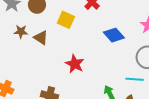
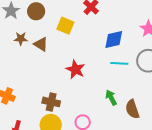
blue diamond: (114, 35) -> (114, 40), turned -60
cyan line: (135, 79) -> (119, 63), moved

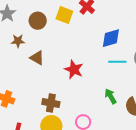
brown circle: (36, 11) -> (38, 21), moved
yellow square: (65, 26) -> (64, 15), moved
brown triangle: (41, 44) -> (37, 58), moved

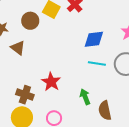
brown circle: (38, 21) -> (30, 21), moved
red star: (74, 70) -> (51, 82), moved

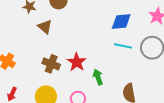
brown cross: (25, 95) -> (51, 64), moved
green arrow: (85, 97) -> (98, 77), moved

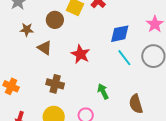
cyan line: (123, 46) -> (124, 58), turned 48
red star: (77, 62) -> (80, 54), moved

